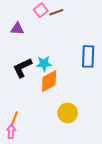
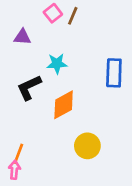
brown line: (56, 12) -> (73, 16), turned -48
cyan star: (44, 64) -> (57, 64), moved

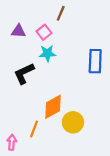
pink square: (53, 13) -> (44, 32), moved
orange diamond: (64, 105) -> (53, 107), moved
orange line: (18, 154) -> (34, 129), moved

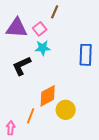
purple triangle: (18, 31) -> (17, 28), size x1.6

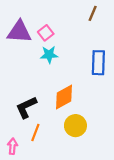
brown line: (55, 12) -> (93, 13), moved
black L-shape: (22, 66) -> (26, 107), moved
orange diamond: (48, 96) -> (64, 97), moved

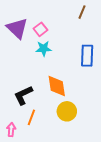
purple triangle: (19, 32) -> (17, 28), turned 40
orange diamond: (64, 97) -> (57, 86), turned -70

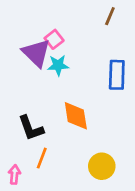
purple triangle: (17, 28) -> (36, 53), moved
black L-shape: (23, 95) -> (31, 128), turned -85
yellow circle: (67, 111) -> (102, 166), moved

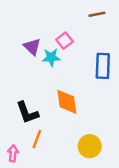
brown line: (110, 16) -> (97, 14), turned 56
pink square: (54, 39) -> (64, 41), moved
purple triangle: (36, 53) -> (32, 47), size x0.7

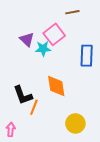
brown line: (97, 14) -> (72, 12), moved
pink square: (64, 41) -> (54, 34), size x1.5
orange line: (37, 139) -> (34, 107), moved

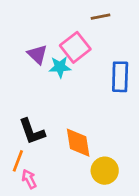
orange diamond: (56, 86) -> (78, 143), moved
orange line: (34, 107) -> (18, 161), moved
pink arrow: (11, 130) -> (29, 179), moved, turned -32

